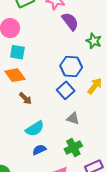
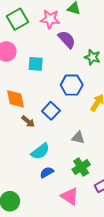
cyan square: (17, 52) -> (36, 64), moved
orange diamond: (15, 75) -> (15, 99), turned 30
blue square: (66, 90) -> (51, 111), moved

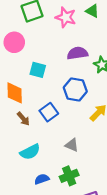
purple semicircle: (67, 39) -> (77, 53), moved, turned -66
cyan square: (36, 64) -> (38, 70), moved
blue semicircle: (47, 172) -> (42, 179), moved

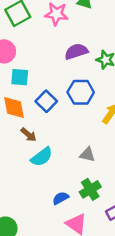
cyan square: (38, 70) -> (20, 77), moved
blue square: (49, 112) -> (46, 101), moved
cyan semicircle: (30, 152) -> (42, 157), moved

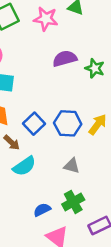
blue hexagon: (81, 92) -> (68, 123), moved
blue square: (46, 101) -> (34, 124), moved

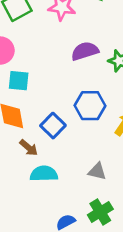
blue hexagon: (68, 123) -> (90, 106), moved
cyan semicircle: (24, 166) -> (44, 174), turned -145

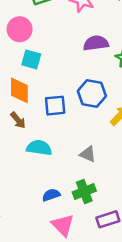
blue square: (53, 126) -> (55, 106), turned 30
brown arrow: (29, 148) -> (18, 120), moved

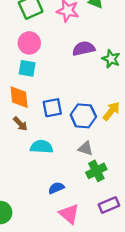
pink circle: (20, 29) -> (29, 43), moved
blue hexagon: (92, 93) -> (83, 116), moved
green cross: (84, 191) -> (96, 171), moved

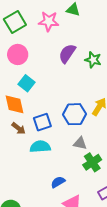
purple semicircle: (84, 49) -> (67, 54), turned -36
cyan square: (27, 68) -> (26, 83), moved, turned 35
blue square: (52, 108) -> (42, 122), moved

